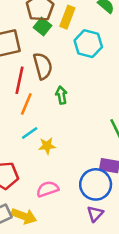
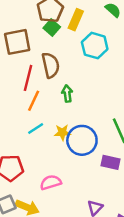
yellow star: (47, 146) -> (62, 132), moved
blue circle: (96, 184) -> (82, 140), moved

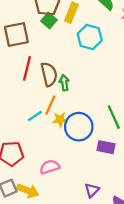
brown semicircle: (51, 65) -> (49, 74), moved
orange line: (34, 101) -> (50, 105), moved

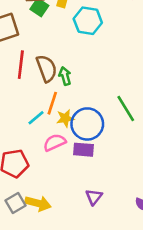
purple rectangle: (106, 147) -> (84, 150), moved
pink semicircle: (50, 167) -> (55, 142), moved
purple triangle: (92, 190) -> (94, 197), moved

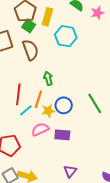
red line: (21, 65) -> (18, 94), moved
brown semicircle: (47, 68) -> (30, 50), moved
blue circle: (87, 124) -> (64, 105), moved, size x0.7

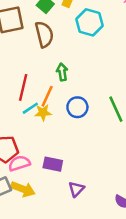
yellow star: (48, 111) -> (43, 113), moved
pink semicircle: (40, 129) -> (19, 163), moved
purple rectangle: (62, 135) -> (53, 164), moved

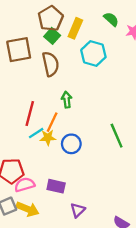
blue circle: (77, 107) -> (71, 144), moved

